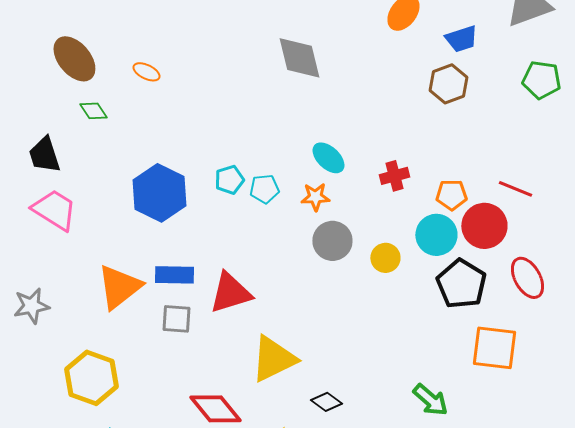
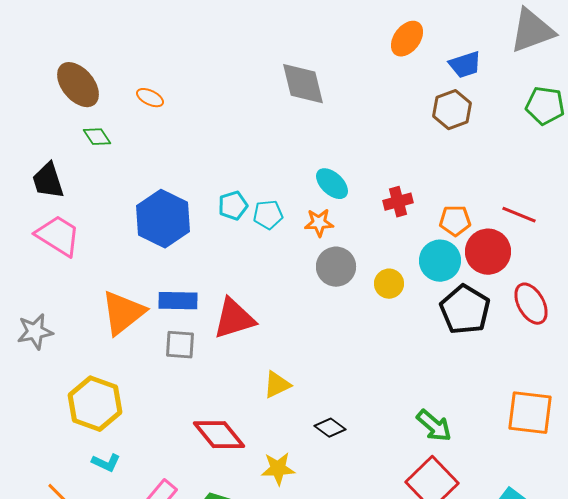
orange square: (494, 348) -> (530, 413), moved
yellow triangle: (273, 359) -> (277, 385), size x0.6

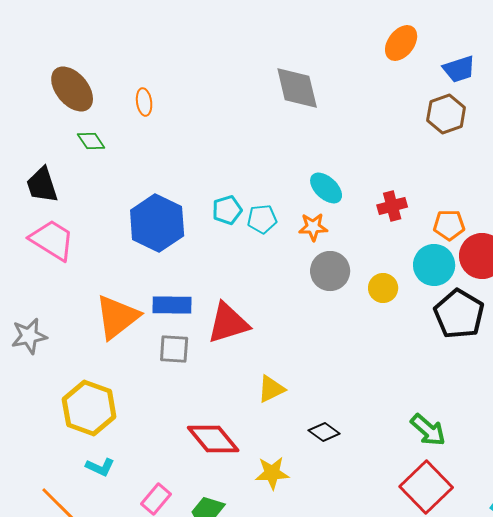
orange ellipse: (150, 98) -> (144, 102), turned 56

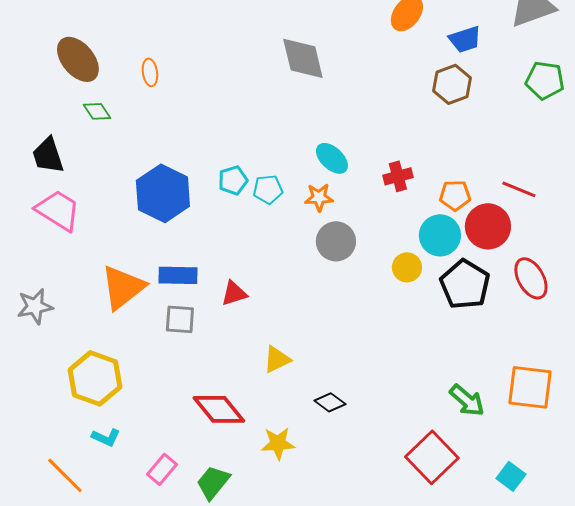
yellow circle: (383, 288) -> (407, 267), moved
red triangle: (228, 323) -> (234, 293), size x0.6
green arrow: (428, 430) -> (467, 400), moved

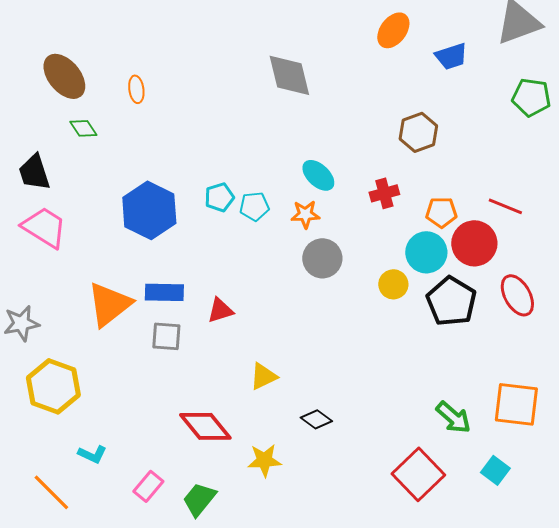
brown hexagon: (452, 84) -> (418, 132), moved
yellow hexagon: (95, 378) -> (53, 386), moved
cyan square: (511, 476) -> (495, 470), moved

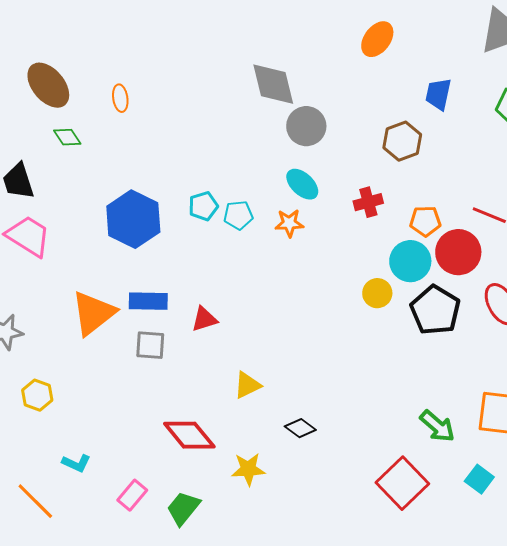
blue trapezoid: (451, 56) -> (438, 94), moved, turned 120
gray circle: (322, 258) -> (306, 126), moved
yellow hexagon: (53, 386) -> (37, 395), size x0.6

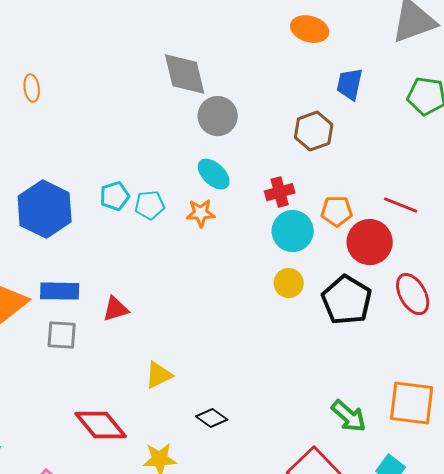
orange ellipse: (377, 39) -> (310, 29), moved, turned 69
cyan circle: (410, 261) -> (293, 231), moved

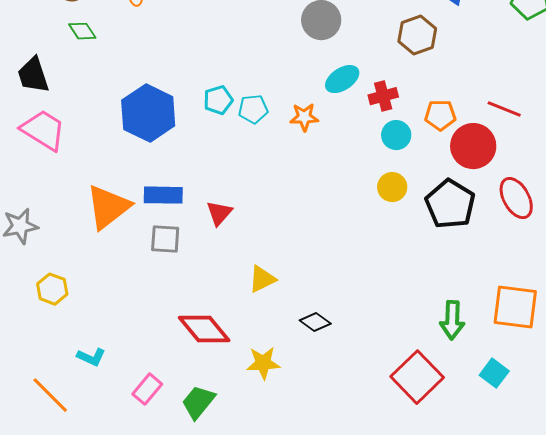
cyan ellipse: (214, 174) -> (342, 79), moved, turned -76
cyan circle: (293, 231) -> (396, 135), size x0.7
red triangle: (116, 309) -> (219, 213), turned -32
green arrow: (349, 416) -> (452, 320), turned 51

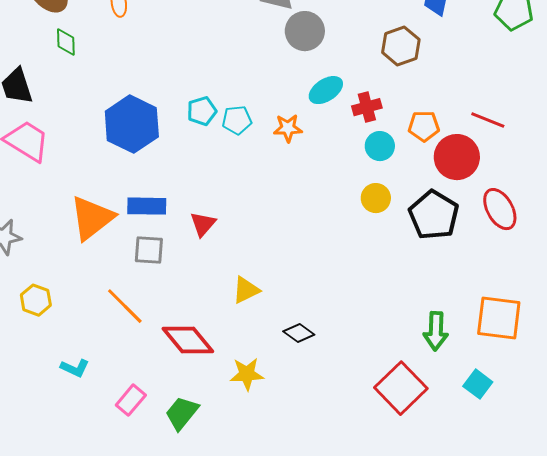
green diamond: (82, 31) -> (66, 42), turned 32
orange line: (50, 395) -> (125, 306), moved

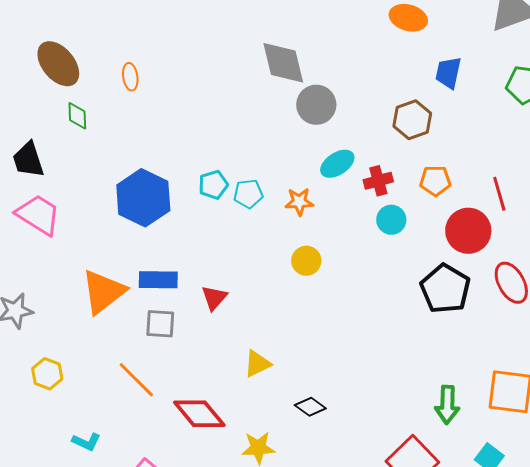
red line: (488, 120) -> (499, 194), turned 52
orange pentagon: (424, 126) -> (435, 181), moved
yellow circle: (376, 198) -> (306, 261), moved

